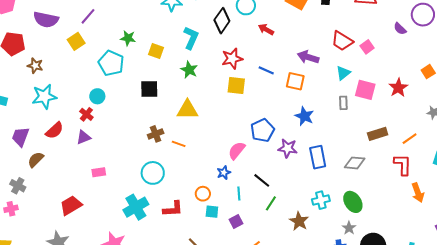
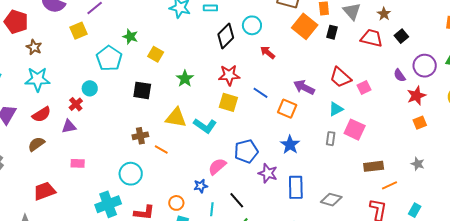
cyan L-shape: (191, 38) -> (205, 126), moved, turned 90
red star: (398, 88) -> (416, 96), moved
brown rectangle: (378, 134) -> (374, 166), moved
brown semicircle: (36, 160) -> (36, 144), moved

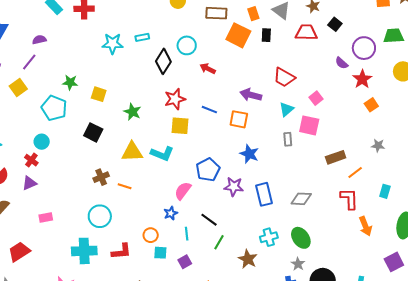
pink square: (364, 88) -> (316, 98), moved
black square: (142, 90) -> (93, 132), turned 30
cyan cross: (108, 204) -> (84, 251), turned 30

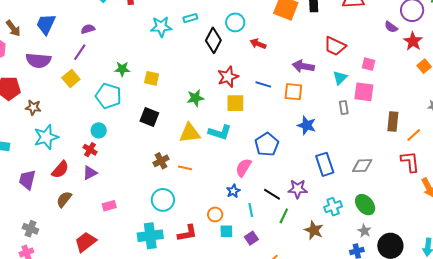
pink square: (316, 98) -> (368, 64), turned -32
green star: (132, 112) -> (195, 98), moved, turned -30
brown rectangle: (336, 157) -> (393, 121), turned -60
purple star: (234, 187) -> (298, 189), moved

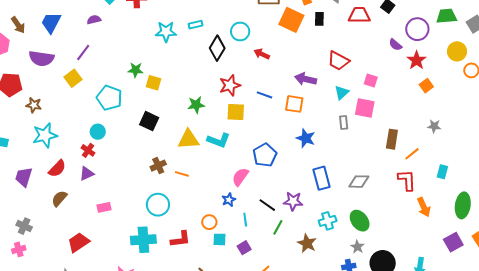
purple semicircle: (88, 29) -> (94, 20), moved
green star: (122, 69) -> (136, 70), moved

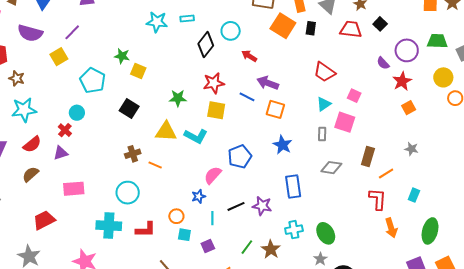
purple arrow: (306, 79) -> (268, 83), moved
gray diamond: (359, 182) -> (331, 168), moved
black line: (267, 205) -> (236, 206), turned -66
pink rectangle: (104, 207) -> (74, 189), size x1.5
green line: (278, 227) -> (247, 247), moved

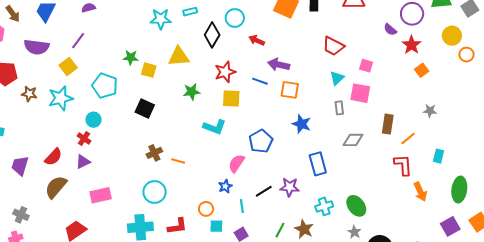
cyan star: (24, 110) -> (61, 98), moved
yellow triangle: (166, 132) -> (179, 57), moved
brown semicircle: (30, 174) -> (56, 187), size x1.4

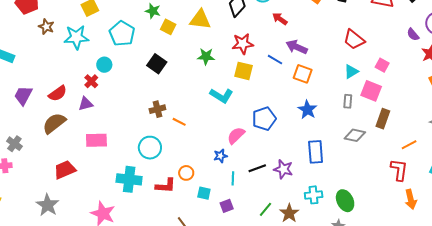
brown rectangle: (388, 124) -> (383, 119), moved
orange circle: (206, 209) -> (186, 173), moved

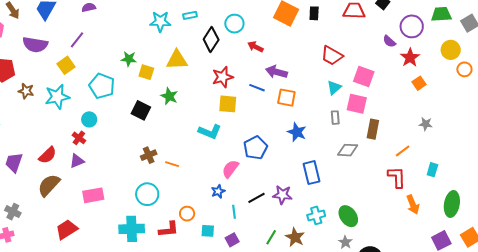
green star: (206, 56) -> (169, 96), moved, turned 30
pink square: (382, 65) -> (364, 76), size x1.5

